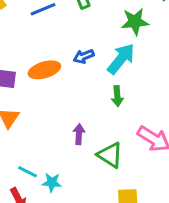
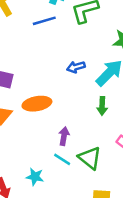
orange ellipse: (44, 70) -> (37, 104), moved
cyan line: (28, 172) -> (62, 159), moved

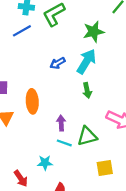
orange ellipse: (37, 104) -> (32, 101), turned -70
green triangle: (90, 158) -> (87, 136), turned -40

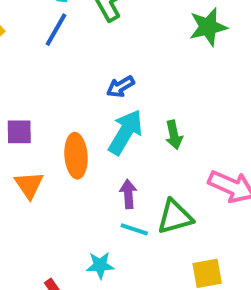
blue line: (22, 31) -> (56, 30), turned -30
green star: (94, 32) -> (208, 27), moved
cyan arrow: (86, 61) -> (125, 132), moved

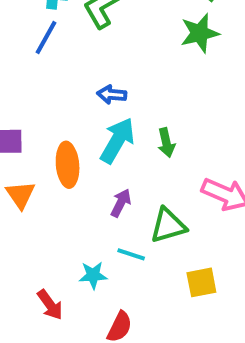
blue arrow: (120, 87) -> (112, 94), turned 36
purple arrow: (128, 194) -> (121, 203), turned 32
cyan line: (134, 229) -> (131, 254), moved

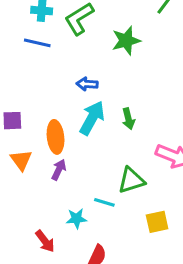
green star: (200, 33) -> (126, 41), moved
blue line: (46, 38) -> (37, 43), turned 75
purple arrow: (121, 203) -> (59, 170), moved

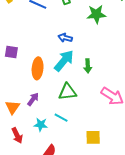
orange triangle: (21, 160) -> (13, 107), moved
purple arrow: (59, 170) -> (33, 99), moved
green triangle: (131, 180) -> (67, 92), moved

